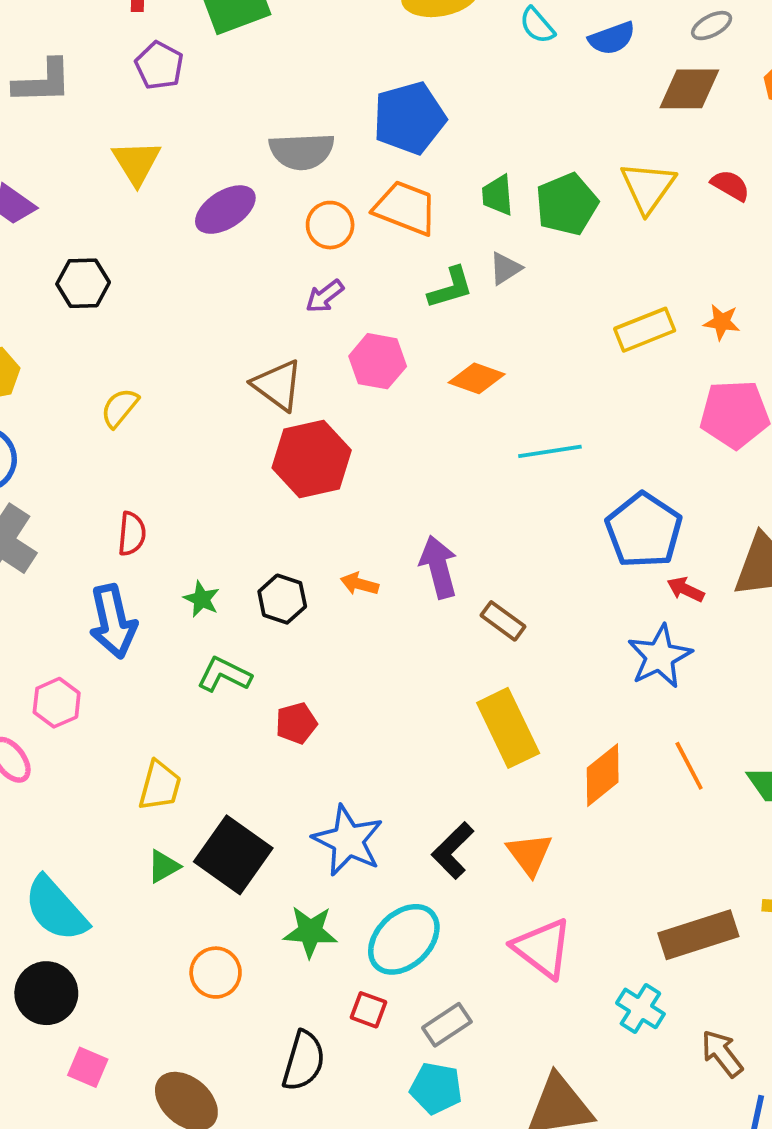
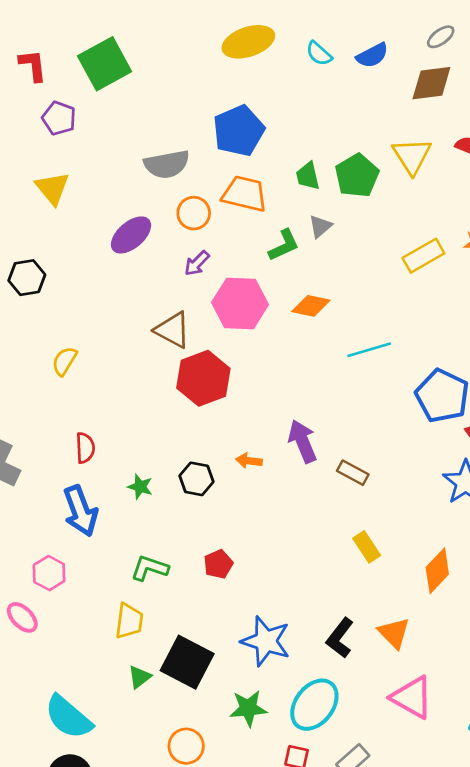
purple ellipse: (225, 210) -> (131, 235), moved
pink hexagon: (378, 361) -> (240, 304), size x1.4
green L-shape: (224, 675) -> (150, 568), moved
yellow rectangle: (508, 728) -> (367, 547), size x0.6

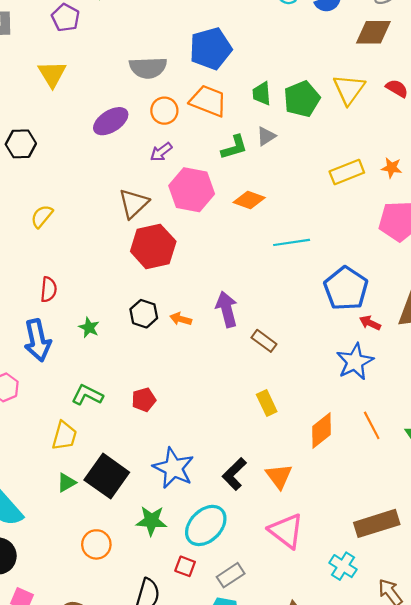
brown triangle: (173, 330) -> (134, 203), turned 40
black hexagon: (196, 479) -> (144, 314), moved

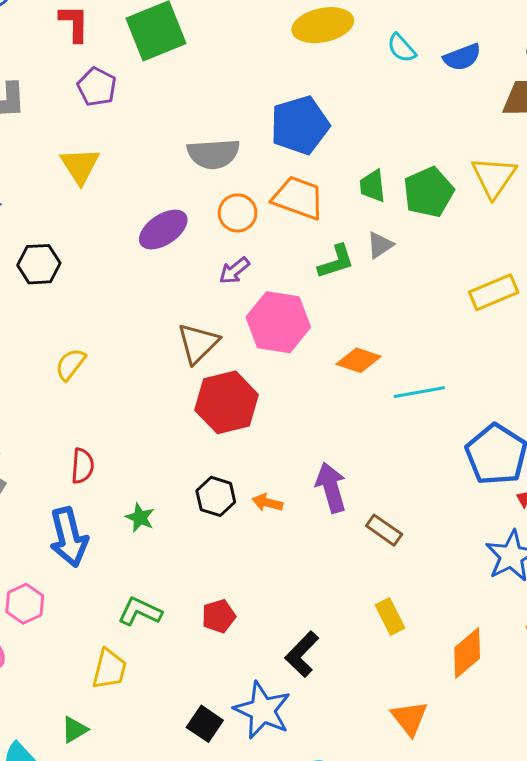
orange diamond: (249, 200) -> (359, 360), moved
black L-shape: (234, 474) -> (302, 654), moved
black square: (107, 476) -> (205, 724), moved, size x0.6
green triangle: (66, 483) -> (74, 730), moved

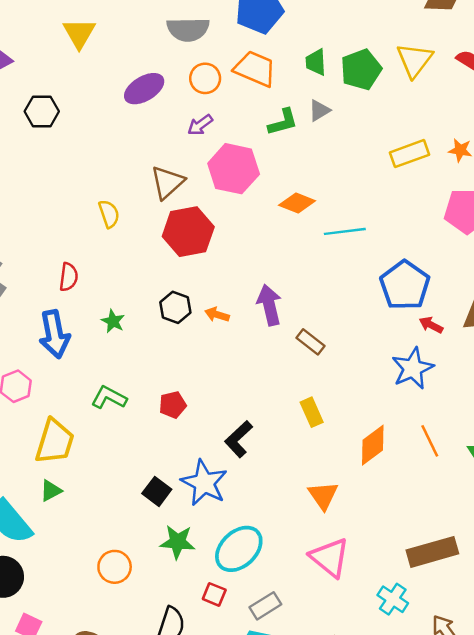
yellow semicircle: (71, 364) -> (109, 214), moved, turned 120
yellow trapezoid: (109, 669) -> (55, 441), moved, size x1.4

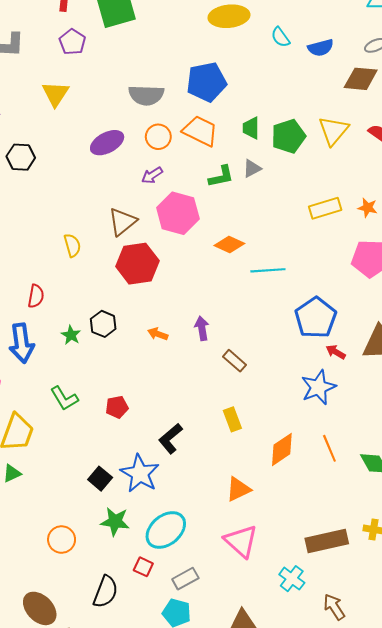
purple arrow: (269, 305) -> (202, 328), size x0.7
black hexagon: (175, 307) -> (103, 324), moved
green L-shape: (109, 398) -> (64, 398), turned -152
orange triangle: (323, 495) -> (238, 489), turned 36

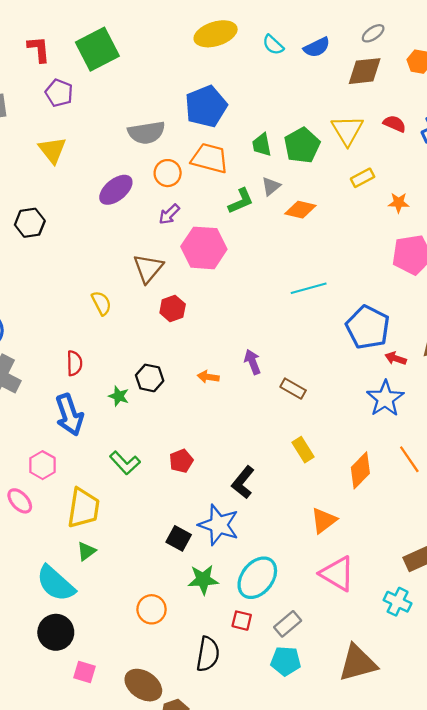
yellow rectangle: (325, 208) -> (363, 178), moved, size x0.7
orange diamond: (229, 245) -> (300, 210), moved
red hexagon: (137, 264) -> (173, 308), size x0.6

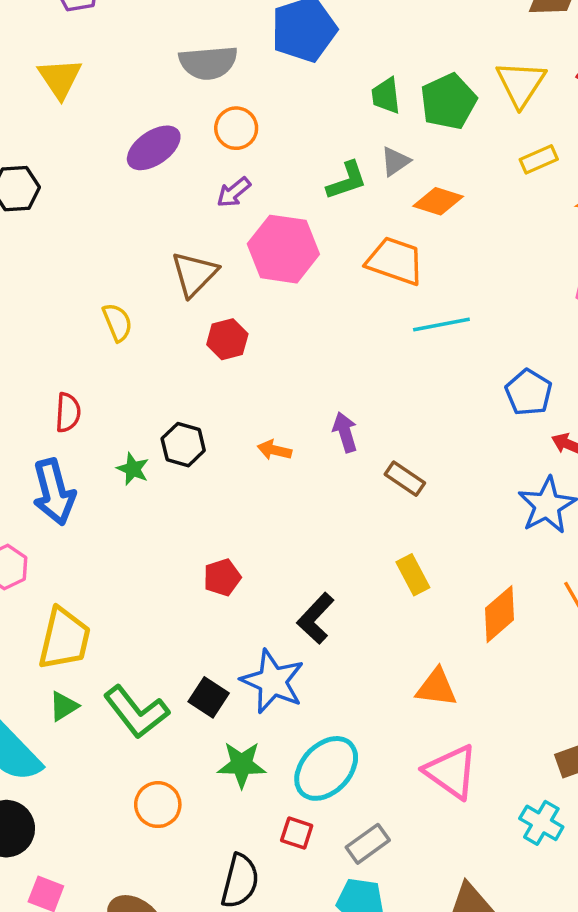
orange trapezoid: (210, 158) -> (395, 261), moved
blue pentagon: (368, 327) -> (529, 393), size x0.7
green L-shape: (125, 463) -> (136, 712), moved, size x1.4
orange triangle: (324, 521) -> (436, 688), turned 40

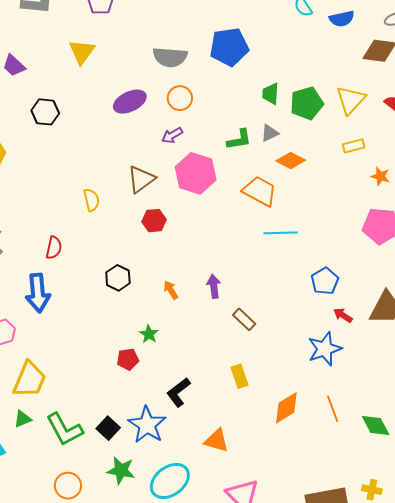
orange arrow: (274, 450) -> (171, 290), turned 36
green star: (133, 469) -> (149, 334), moved
orange triangle: (436, 688) -> (216, 441), moved

